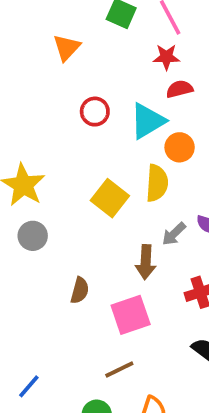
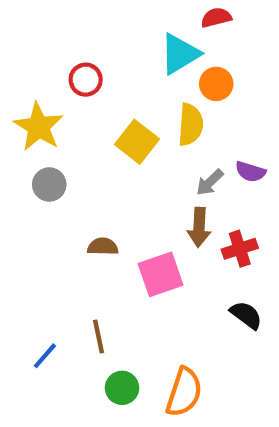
red circle: (95, 112) -> (86, 80), moved
brown arrow: (146, 262) -> (199, 227), moved
brown semicircle: (80, 290) -> (103, 247), turned -104
brown line: (119, 369) -> (98, 336), moved, turned -76

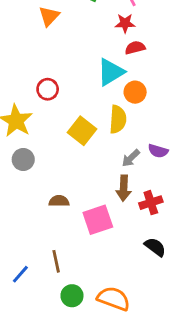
orange semicircle: (184, 392) -> (114, 299), turned -88

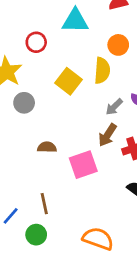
cyan triangle: (111, 72) -> (75, 21), moved, turned 32
gray circle: (23, 159) -> (24, 103), moved
brown arrow: (124, 188) -> (107, 135), turned 30
green circle: (72, 296) -> (36, 235), moved

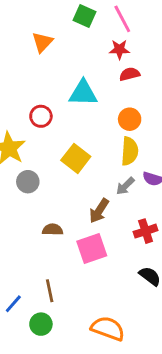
yellow semicircle: (102, 70) -> (130, 151), moved
brown arrow: (107, 135) -> (99, 211), moved

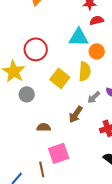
cyan triangle: (83, 93) -> (79, 37), moved
red circle: (41, 116) -> (36, 49), size x1.5
yellow semicircle: (130, 151) -> (85, 71), moved
pink square: (92, 249) -> (59, 153), moved

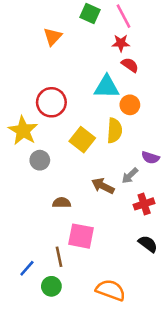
red semicircle: (97, 20) -> (130, 65), turned 48
gray arrow: (94, 97) -> (130, 176), moved
brown arrow: (76, 114) -> (103, 186), turned 84
pink square: (59, 153) -> (81, 236), turned 30

